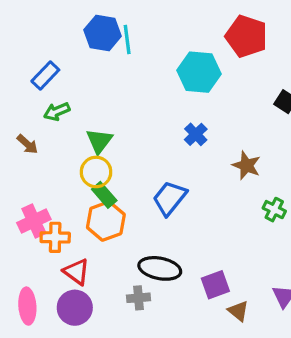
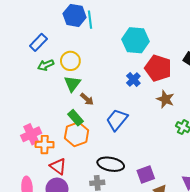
red pentagon: (246, 36) -> (158, 68), moved
brown arrow: (27, 144) -> (87, 99), moved
yellow circle: (96, 172) -> (70, 61), moved

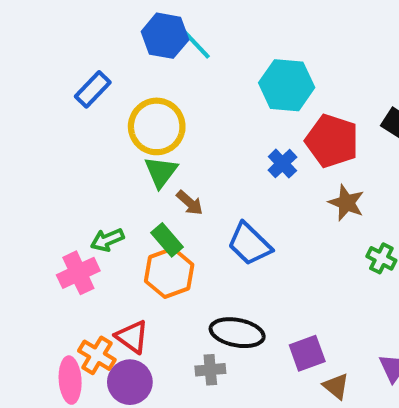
cyan line: (90, 20) -> (196, 44), turned -36
yellow circle: (70, 61) -> (157, 126), size x1.4
green arrow: (46, 65) -> (107, 240), moved
blue trapezoid: (117, 120) -> (249, 244), turned -85
orange cross: (45, 145) -> (97, 355), moved, turned 30

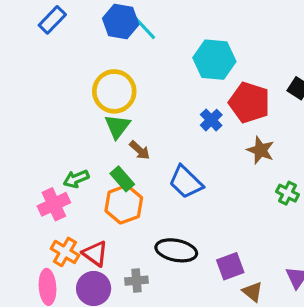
blue rectangle: (93, 89) -> (52, 20), moved
orange cross: (97, 355) -> (65, 252), moved
gray cross: (210, 370) -> (137, 281), moved

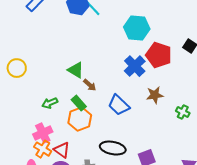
yellow circle: (114, 91) -> (17, 68), moved, size x0.7
blue cross: (211, 120) -> (135, 66), size x1.5
green triangle: (117, 126) -> (76, 70), turned -36
brown star: (260, 150) -> (155, 95), moved, turned -30
pink cross: (54, 204) -> (43, 133), moved

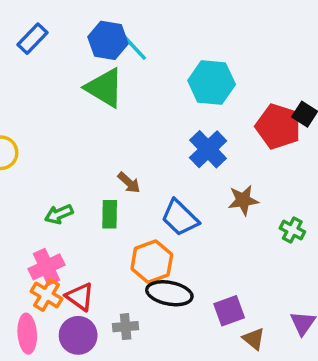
red pentagon: (159, 55) -> (278, 126), moved
green triangle: (76, 70) -> (104, 88), moved, size x1.4
green rectangle: (79, 103) -> (110, 214), turned 42
orange hexagon: (80, 119) -> (152, 262), moved

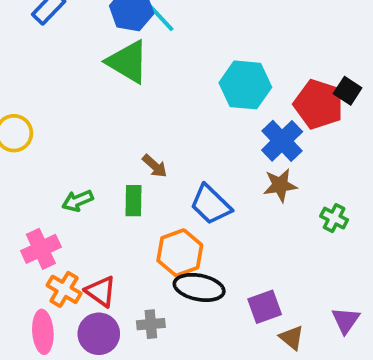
cyan hexagon: (212, 83) -> (245, 85), moved
blue cross: (208, 149) -> (282, 141), moved
pink cross: (46, 267) -> (41, 249), moved

